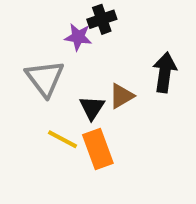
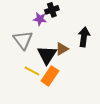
black triangle: (92, 108) -> (47, 55), size x1.5
orange rectangle: (98, 149) -> (50, 76), turned 54

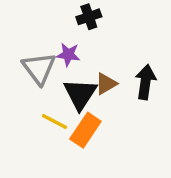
purple star: (40, 19) -> (68, 55), moved
black arrow: (84, 37) -> (145, 82), moved

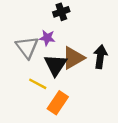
brown triangle: (106, 84) -> (73, 58), size x1.5
orange rectangle: (85, 130) -> (58, 103), moved

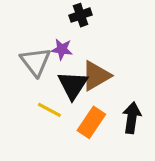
black arrow: (100, 57) -> (132, 118), moved
orange rectangle: (58, 103) -> (91, 122), moved

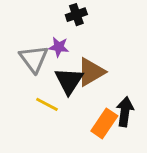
orange rectangle: (91, 122) -> (104, 123), moved

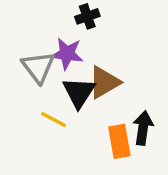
purple star: (59, 47) -> (67, 54), size x1.4
orange rectangle: (104, 123) -> (119, 141), turned -44

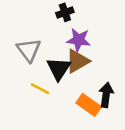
purple star: (67, 54) -> (79, 40), moved
orange rectangle: (119, 141) -> (89, 105), turned -45

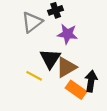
gray triangle: (29, 50) -> (32, 22), moved, turned 30
brown triangle: (77, 61) -> (66, 67), moved

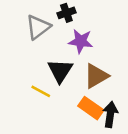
brown triangle: (66, 67) -> (96, 76), moved
black arrow: (91, 81) -> (110, 115), moved

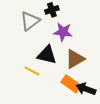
black triangle: (60, 71) -> (47, 55), turned -50
black arrow: (110, 115) -> (86, 89), turned -78

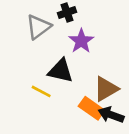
purple star: (63, 32) -> (81, 41), turned 30
brown triangle: (75, 59) -> (106, 89), moved

